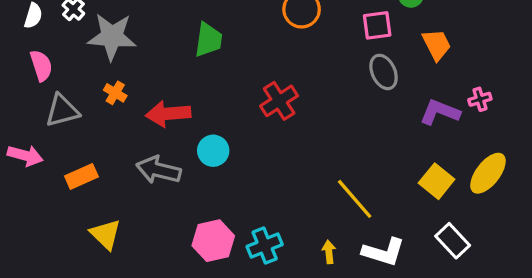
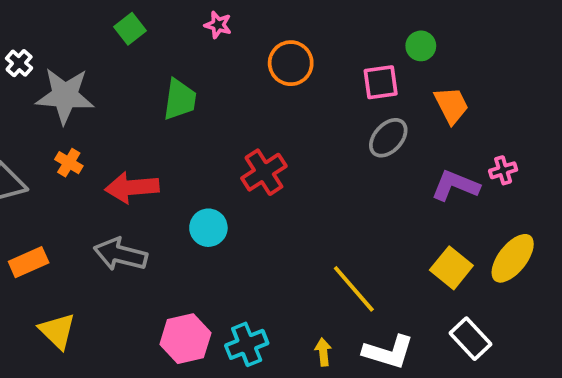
gray ellipse: (384, 72) -> (388, 138), turned 68
cyan circle: (213, 151) -> (208, 228), moved

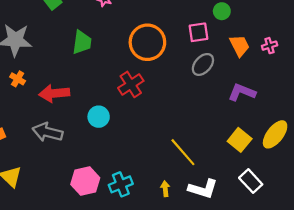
orange circle: (291, 63) -> (147, 42), moved, size x1.4
pink cross: (503, 170) -> (270, 46), moved

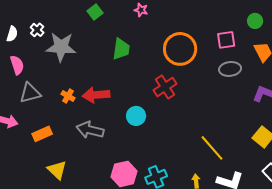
green circle: (222, 11) -> (255, 21), moved
gray ellipse: (203, 64) -> (230, 69), turned 40
orange cross: (18, 79) -> (68, 96), moved

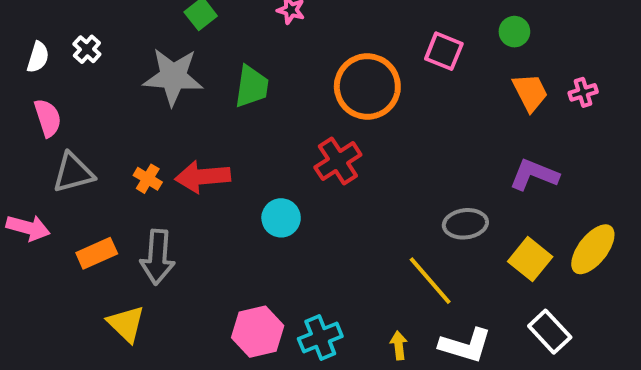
pink square: (226, 40) -> (444, 51), moved, turned 30
gray star: (61, 47) -> (173, 77), moved
gray ellipse: (230, 69) -> (465, 224), moved
gray arrow: (90, 130) -> (158, 257), moved, turned -100

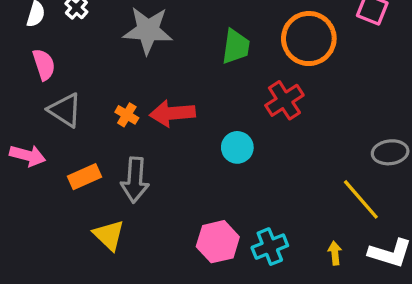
green trapezoid: (252, 86) -> (236, 47), moved
gray triangle: (73, 173) -> (65, 110), turned 48

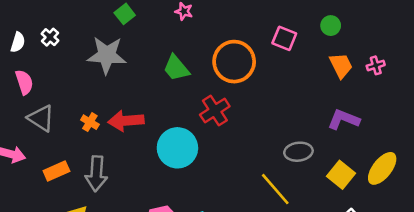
green trapezoid: (236, 47) -> (176, 68), turned 132
cyan circle: (237, 147) -> (177, 148), size x1.6

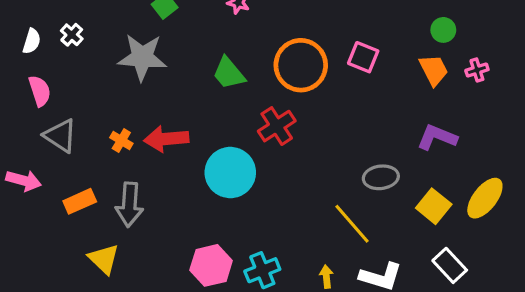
green circle: (331, 26) -> (443, 30), moved
pink square: (284, 38) -> (363, 57), moved

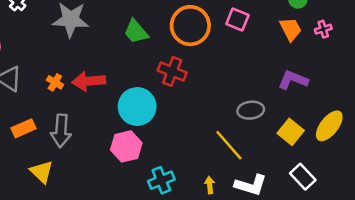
red cross: (277, 126) -> (172, 71), turned -36
pink hexagon: (211, 265) -> (126, 146), moved

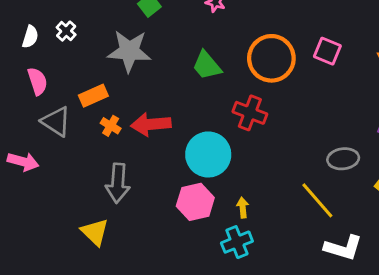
orange rectangle: (24, 128) -> (93, 96), moved
yellow arrow: (210, 185) -> (243, 208), moved

